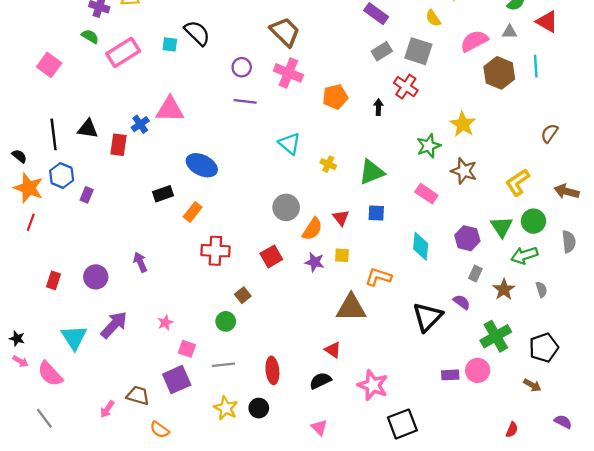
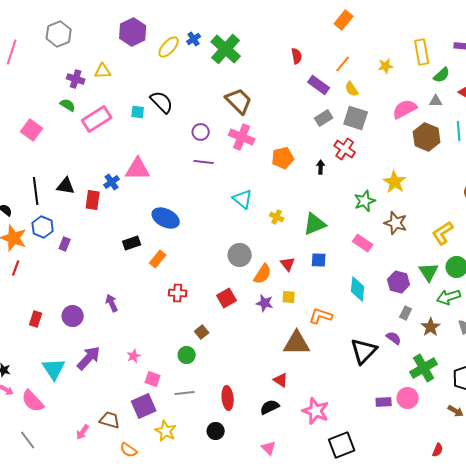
yellow semicircle: (433, 18) -> (352, 89), moved
red cross: (215, 251) -> (178, 293), size x0.7
yellow star: (226, 408) -> (166, 431), moved

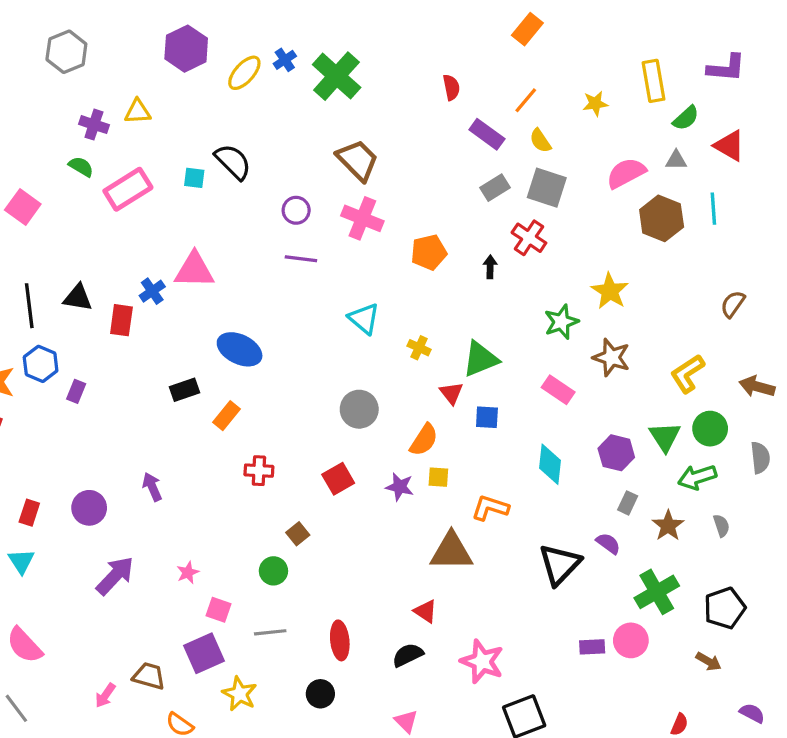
red triangle: (288, 264) -> (451, 393), moved
orange semicircle: (263, 274) -> (424, 440), moved
cyan triangle: (54, 369) -> (21, 561), moved, size x0.7

